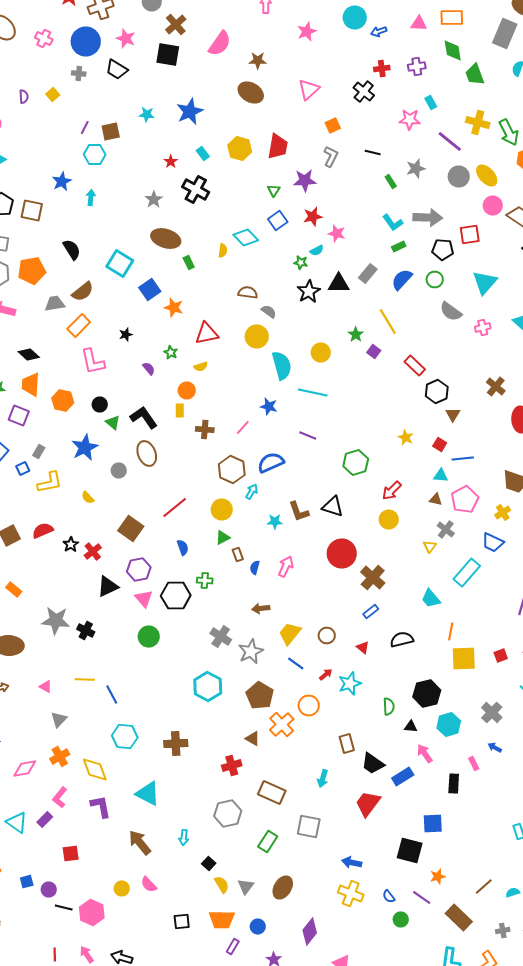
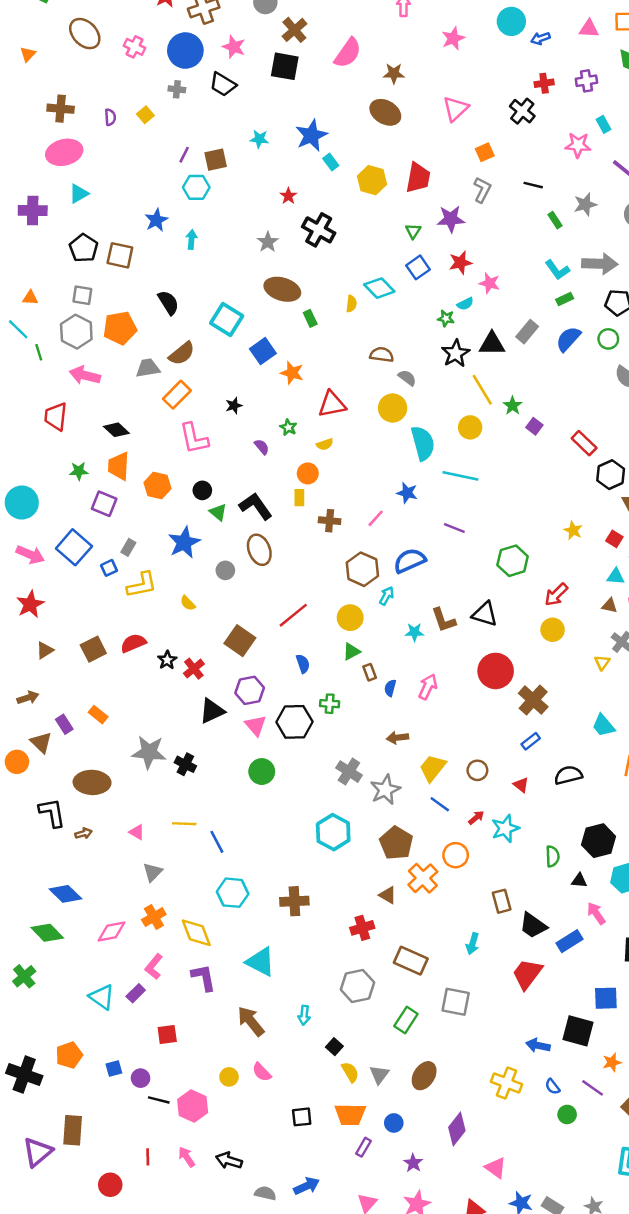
cyan rectangle: (203, 154) -> (331, 162), moved
yellow line: (388, 322) -> (482, 390), moved
blue arrow: (352, 862) -> (538, 1045), moved

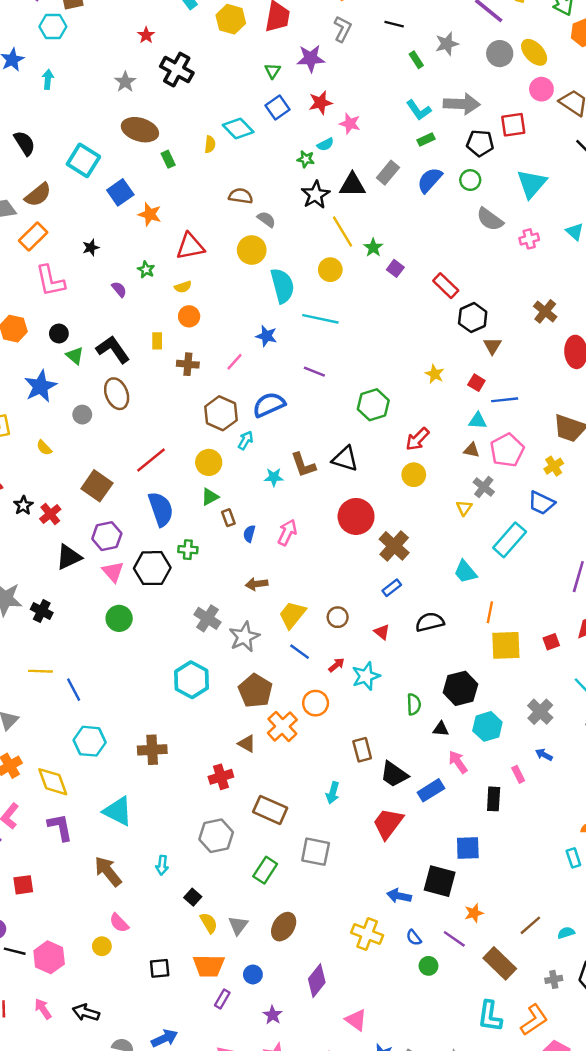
orange circle: (308, 473) -> (189, 316), moved
blue semicircle: (303, 664) -> (161, 509), size x1.8
yellow circle: (229, 1077) -> (102, 946), moved

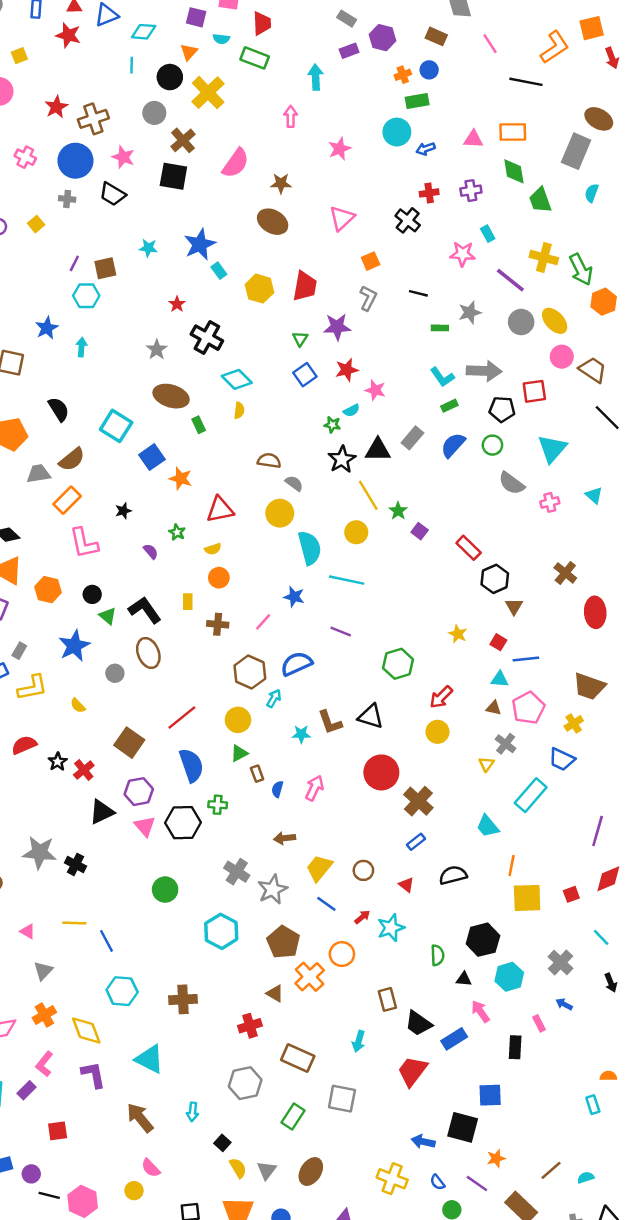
green rectangle: (416, 60) -> (440, 328), turned -56
cyan diamond: (238, 128) -> (237, 379), moved
green circle: (119, 618) -> (165, 890), moved

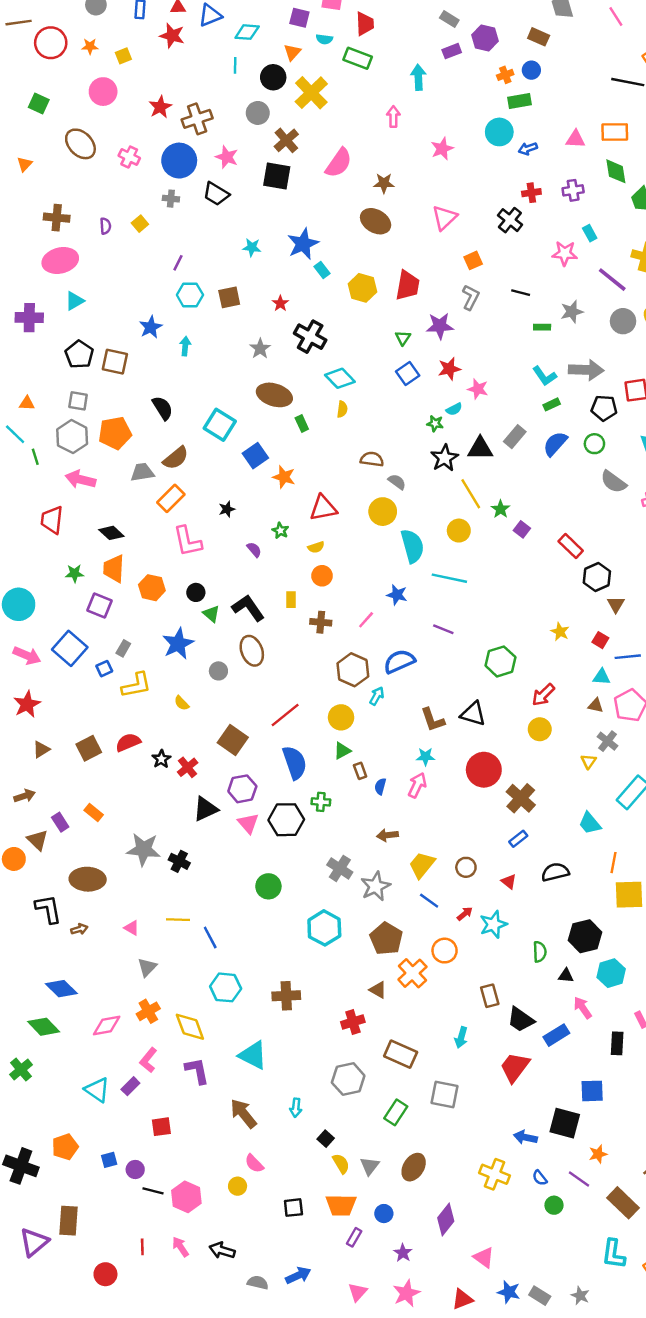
pink line: (490, 44) -> (616, 17), moved
brown square: (105, 268) -> (229, 297), moved
cyan star: (301, 734) -> (426, 757), moved

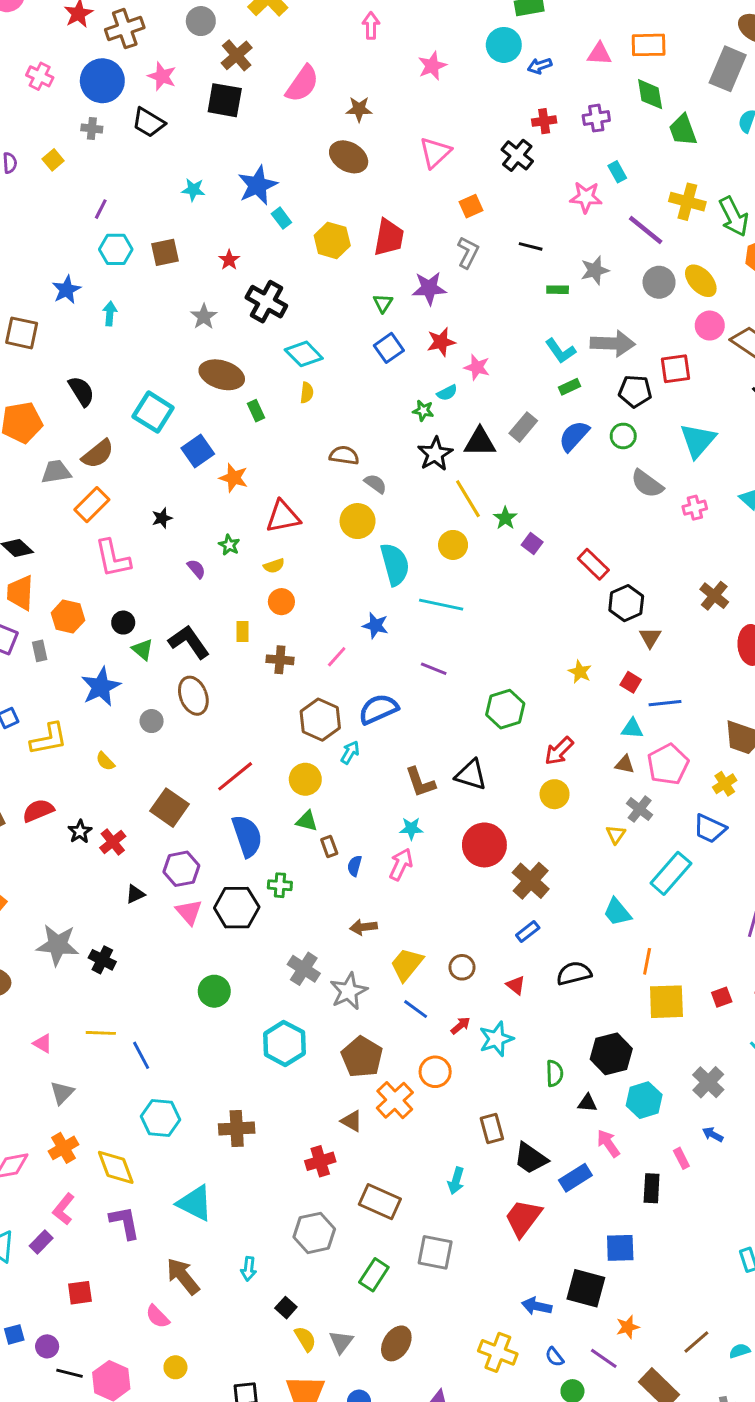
gray rectangle: (123, 648) -> (40, 651), moved, turned -42
green triangle: (342, 751) -> (307, 821), turned 42
black triangle: (205, 809) -> (135, 894), size x0.6
pink semicircle: (254, 1164) -> (158, 1317), moved

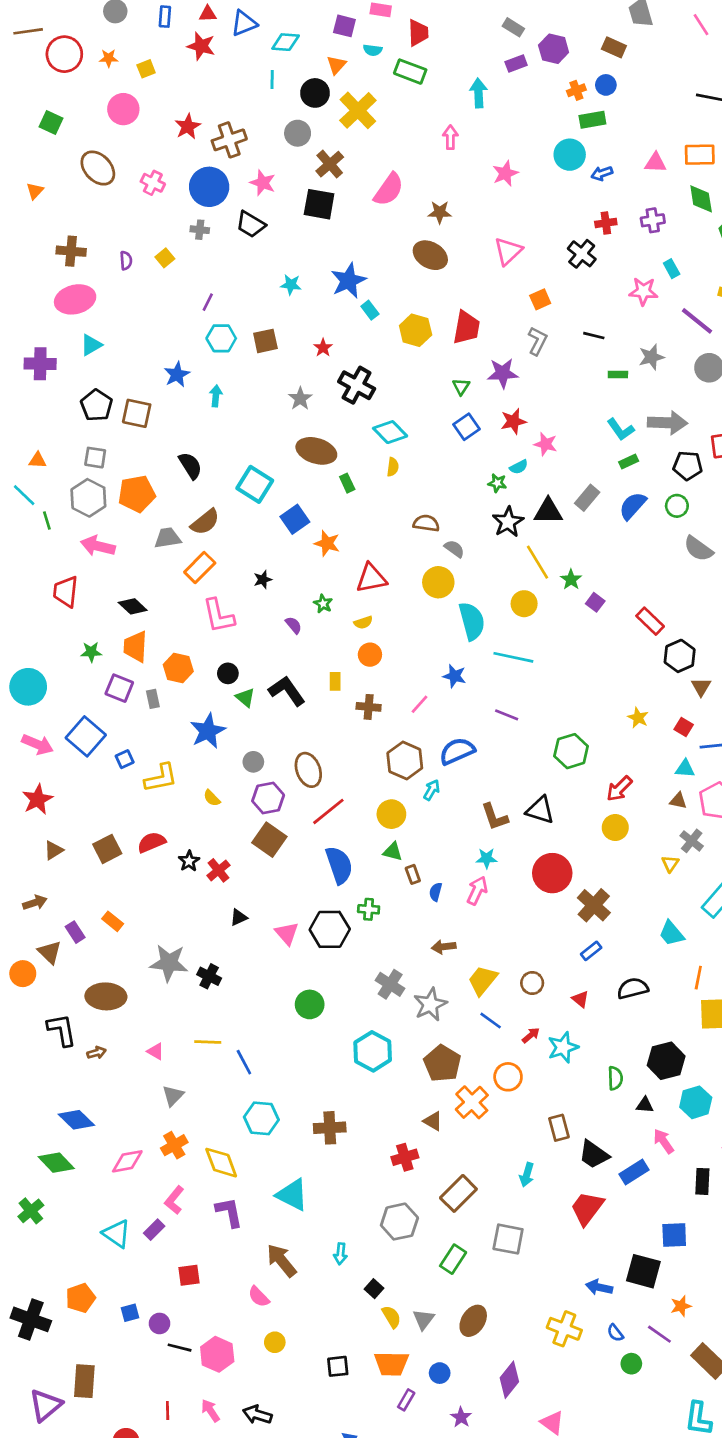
brown ellipse: (193, 696) -> (308, 770), moved
purple hexagon: (181, 869) -> (268, 798), moved
brown rectangle: (380, 1202) -> (458, 1193), turned -69

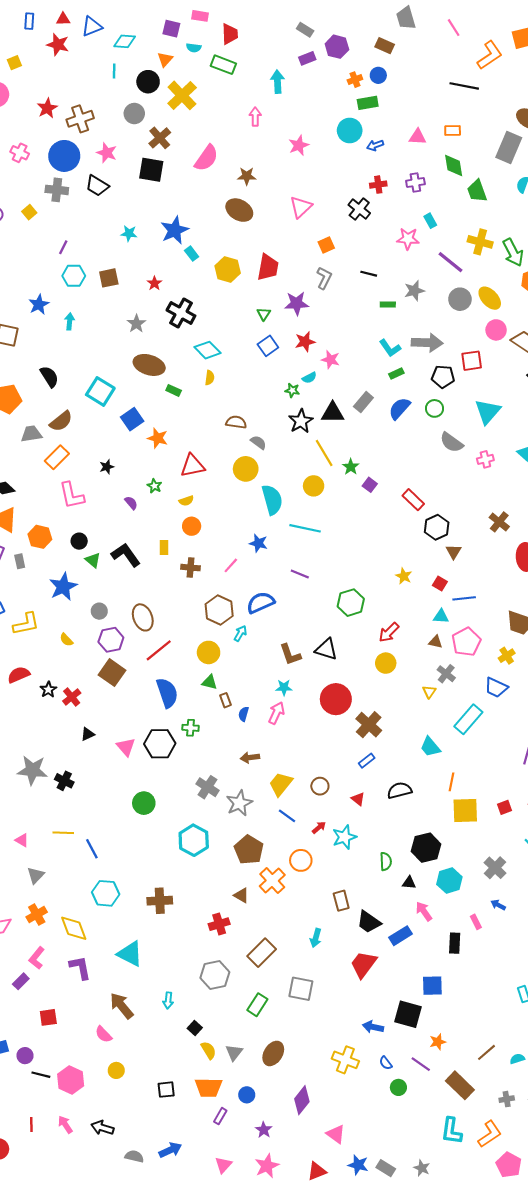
orange rectangle: (700, 155) -> (453, 130), size x0.7
gray cross: (200, 230) -> (57, 190), size x1.5
green rectangle: (347, 483) -> (174, 390), turned -40

